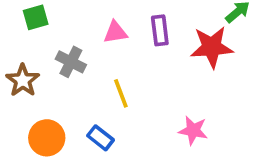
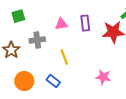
gray cross: (71, 62) -> (37, 40), turned -35

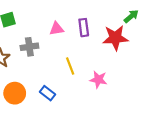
yellow line: (64, 57) -> (70, 66), moved
pink star: (103, 77) -> (98, 80), moved

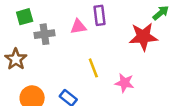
purple rectangle: (84, 28) -> (100, 15), moved
gray cross: (29, 47) -> (45, 34), moved

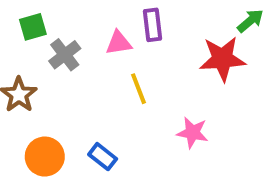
gray cross: (45, 34) -> (65, 55), turned -30
yellow line: (93, 68) -> (139, 89), moved

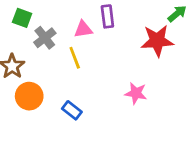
green square: (33, 27) -> (22, 18), turned 36
yellow line: (139, 89) -> (75, 58), moved
orange circle: (45, 157) -> (29, 96), moved

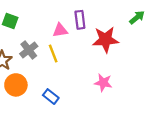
gray cross: (45, 38) -> (29, 50), moved
red star: (157, 41) -> (106, 40), moved

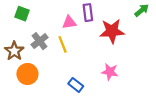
blue rectangle: (51, 97) -> (76, 85), moved

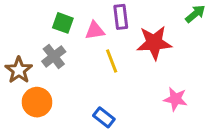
green square: (22, 14) -> (63, 23), moved
yellow line: (63, 44) -> (112, 61), moved
pink star: (110, 72) -> (175, 99), moved

